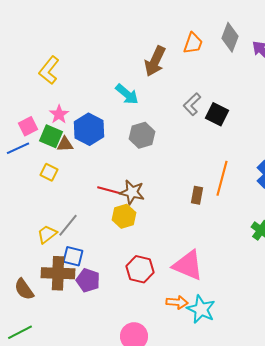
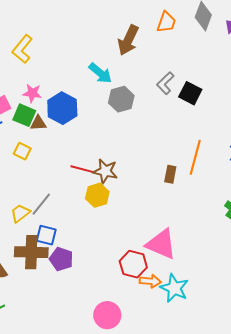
pink star: (59, 114) -> (32, 93), turned -30
gray hexagon: (142, 135) -> (121, 99), moved
red hexagon: (140, 269) -> (133, 264), moved

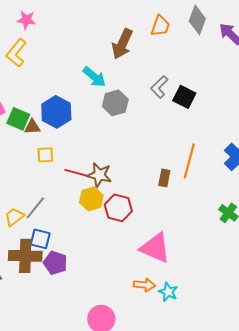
pink star: (32, 93) -> (26, 20), moved
yellow square: (22, 151) -> (45, 155), moved, turned -30
red hexagon: (133, 264) -> (118, 208), moved
cyan star: (174, 288) -> (168, 292), size x0.7

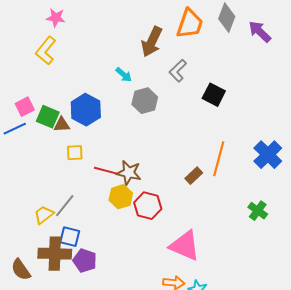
orange trapezoid: (160, 26) -> (190, 24), size x1.4
cyan arrow: (94, 77) -> (124, 75), size x0.7
gray L-shape: (159, 87) -> (178, 71), moved
brown rectangle: (164, 178) -> (194, 176), turned 36

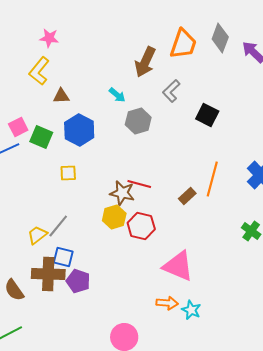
brown triangle: (62, 125) -> (61, 96), moved
red line: (106, 171) -> (139, 184), moved

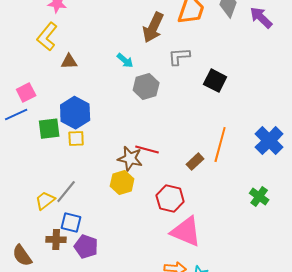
gray L-shape: (171, 91) -> (179, 57), turned 40
blue hexagon: (79, 130) -> (75, 113), moved
green square: (41, 137) -> (49, 129), moved, turned -30
red hexagon: (141, 226) -> (170, 199), moved
brown cross: (48, 274) -> (56, 240), size x0.6

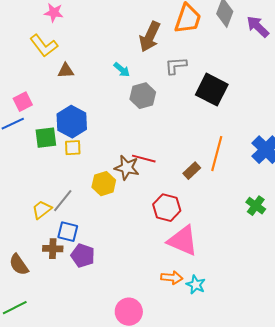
yellow L-shape: (47, 37) -> (44, 46), turned -76
black square: (215, 81) -> (212, 90), size x1.4
yellow hexagon: (122, 183) -> (104, 184), moved

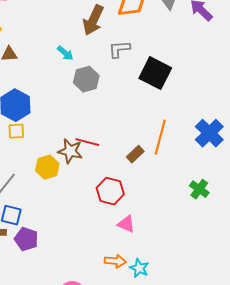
pink triangle: (183, 241) -> (126, 224), size x0.6

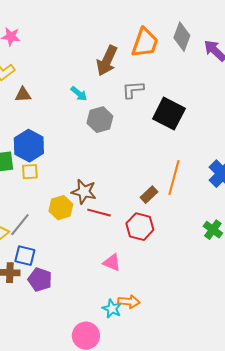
red line: (87, 142) -> (99, 213), moved
red hexagon: (110, 191) -> (140, 227), moved
pink triangle: (126, 224) -> (112, 263), moved
cyan star: (139, 268) -> (112, 309), moved

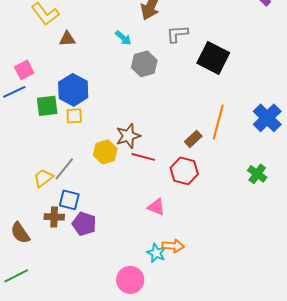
brown star: (84, 192) -> (128, 136), turned -30

